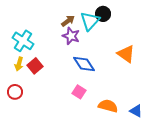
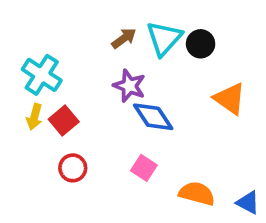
black circle: (103, 14) -> (201, 44), moved
purple star: (71, 36) -> (129, 86), moved
red circle: (15, 92) -> (73, 168), moved

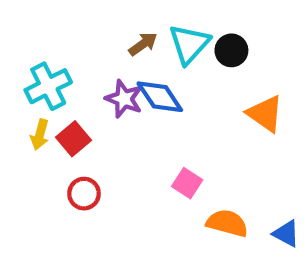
cyan cross: (42, 75) -> (48, 86), turned 30
purple star: (129, 86) -> (124, 99), moved
blue diamond: (153, 117) -> (160, 97), moved
pink square: (144, 168) -> (187, 183), moved

